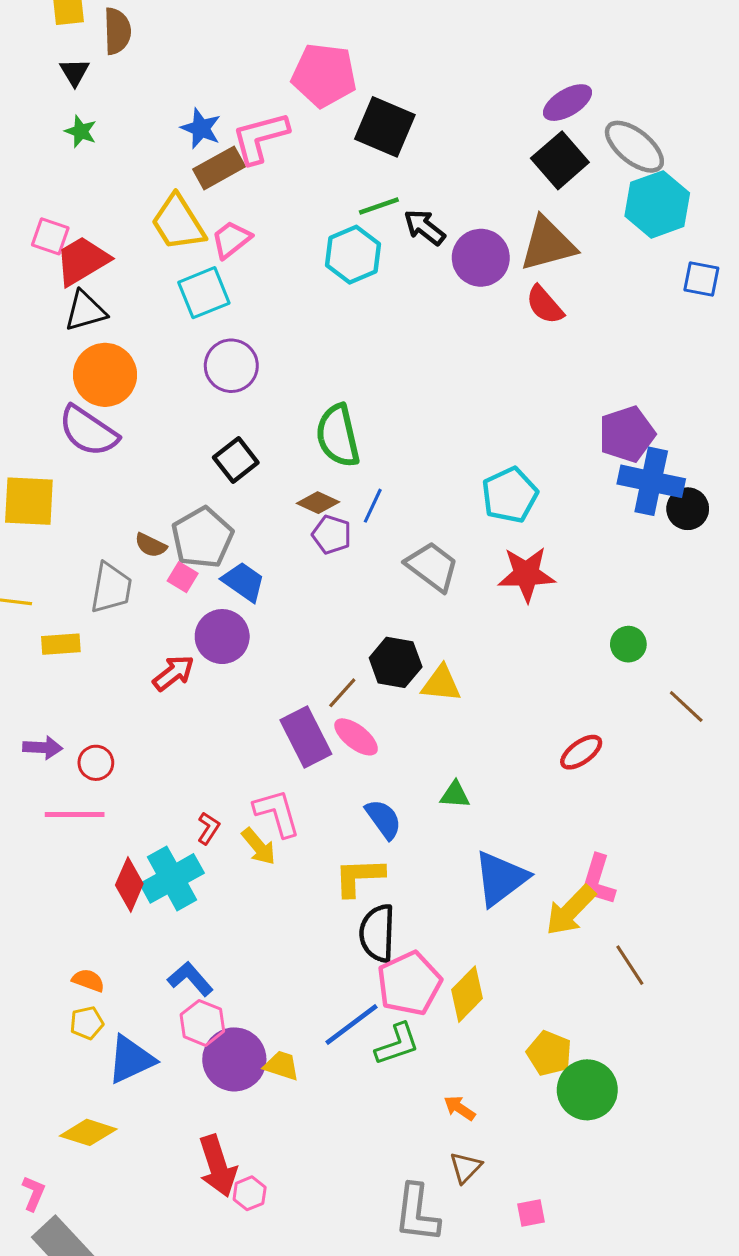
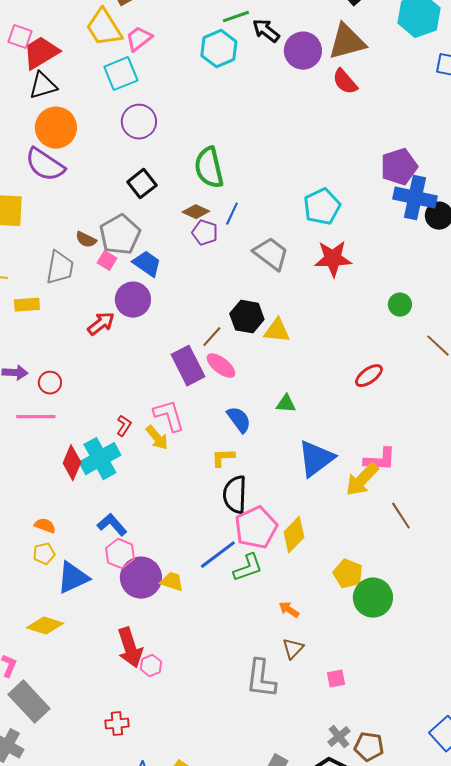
yellow L-shape: (359, 877) -> (223, 458), size x0.7
pink L-shape: (598, 880) -> (380, 460), turned -104

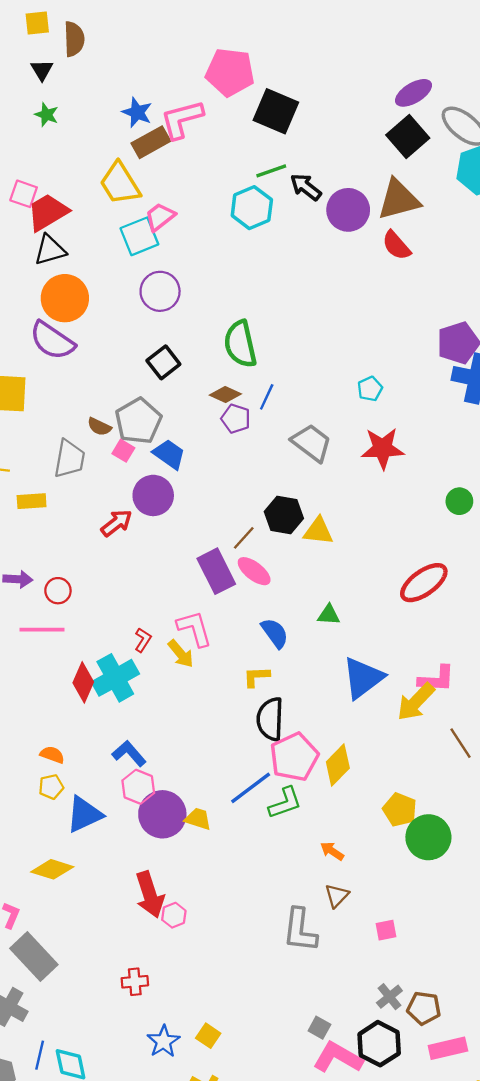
pink trapezoid: (139, 39) -> (160, 217), moved
cyan pentagon: (322, 207) -> (370, 389), size x0.6
red ellipse: (369, 376) -> (424, 583), size x1.5

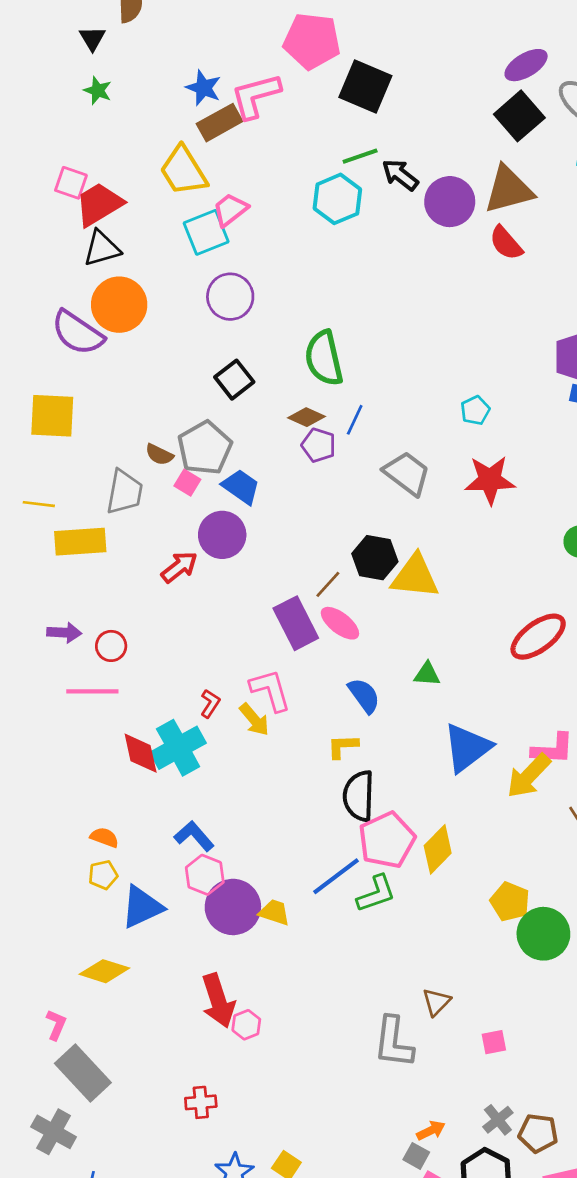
purple semicircle: (52, 341) -> (78, 333), moved
yellow rectangle: (32, 501) -> (80, 542), size x1.5
yellow triangle: (318, 531) -> (415, 576), size x1.4
red diamond: (83, 682) -> (141, 753), turned -36
orange arrow: (332, 851) -> (431, 1131), moved, turned 120

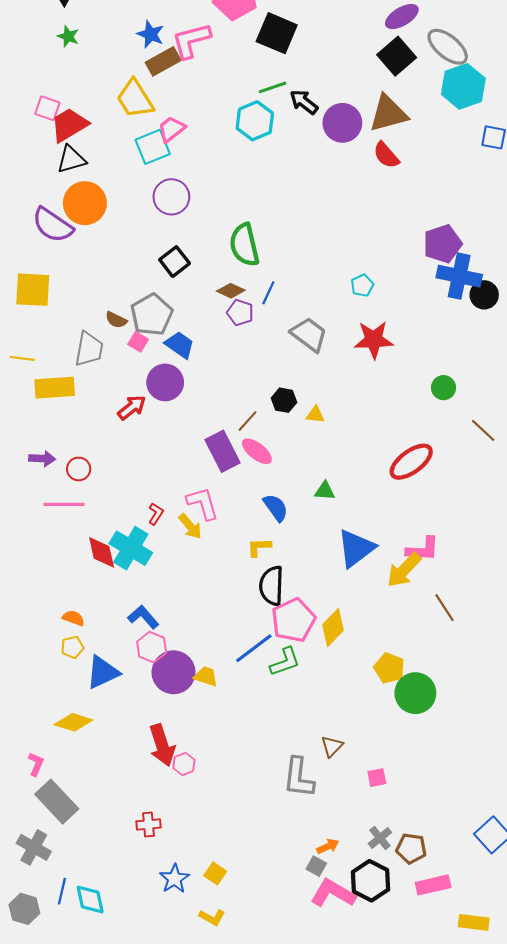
black hexagon: (375, 558) -> (284, 400), size x0.7
yellow triangle: (415, 576) -> (315, 415), size x0.5
cyan cross: (178, 748) -> (131, 548), turned -30

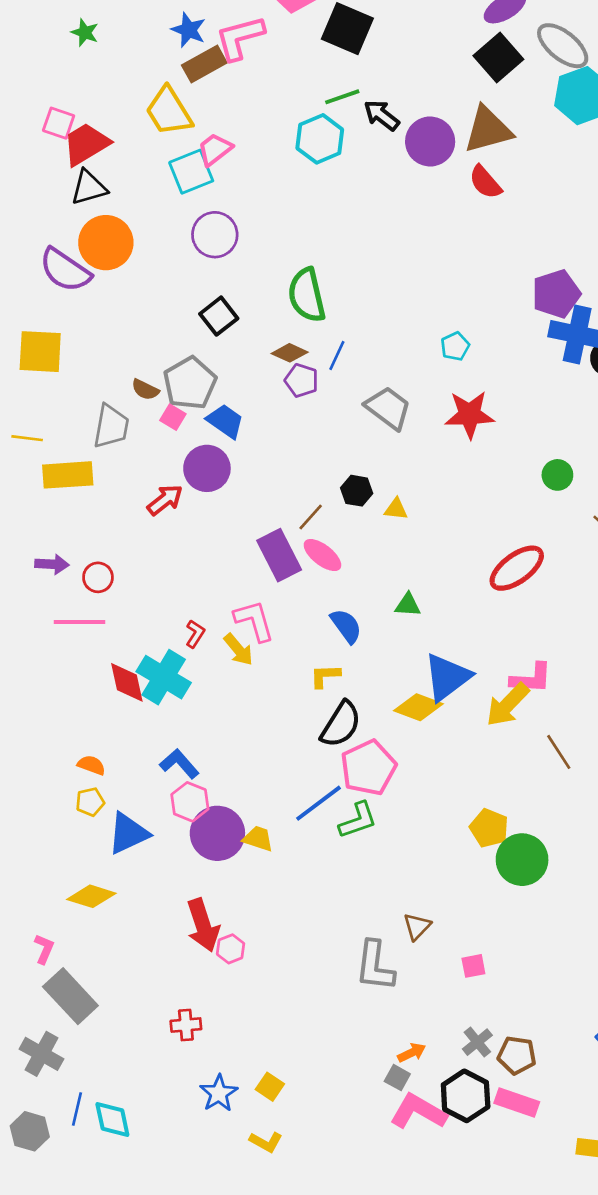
black semicircle: (271, 586) -> (341, 724), turned -150
yellow diamond: (333, 627) -> (418, 707), moved, turned 66
pink rectangle: (433, 885) -> (517, 1102), moved, turned 32

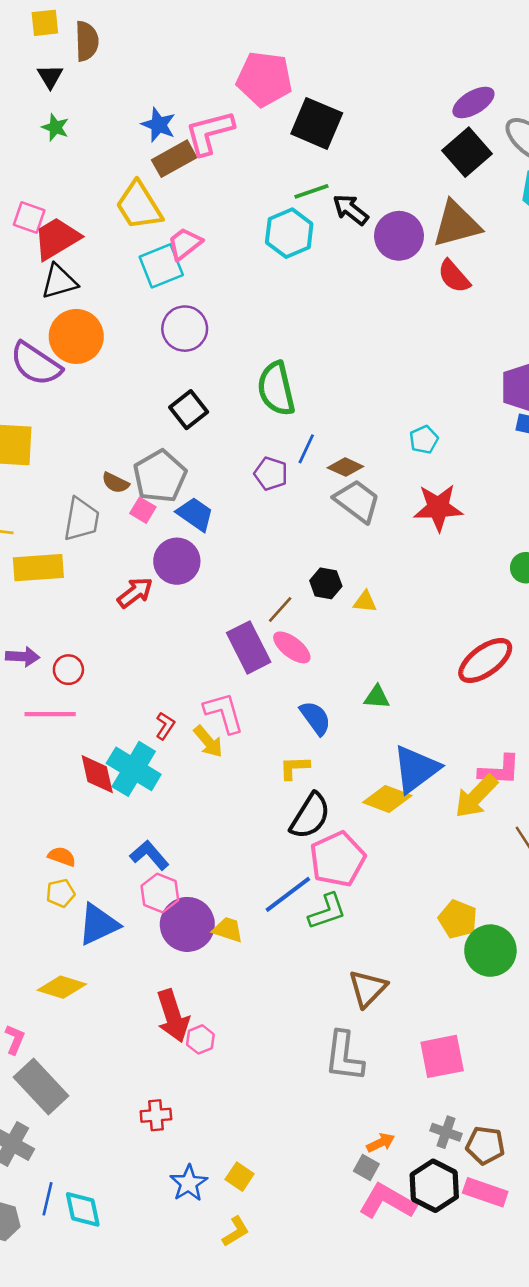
brown diamond: (290, 353) -> (345, 467), moved
brown triangle: (417, 927) -> (368, 988), moved, size x1.4
pink square: (473, 966) -> (442, 1056), size x1.8
gray cross: (477, 1042) -> (446, 1132), turned -32
yellow L-shape: (266, 1142) -> (236, 1232), turned -60

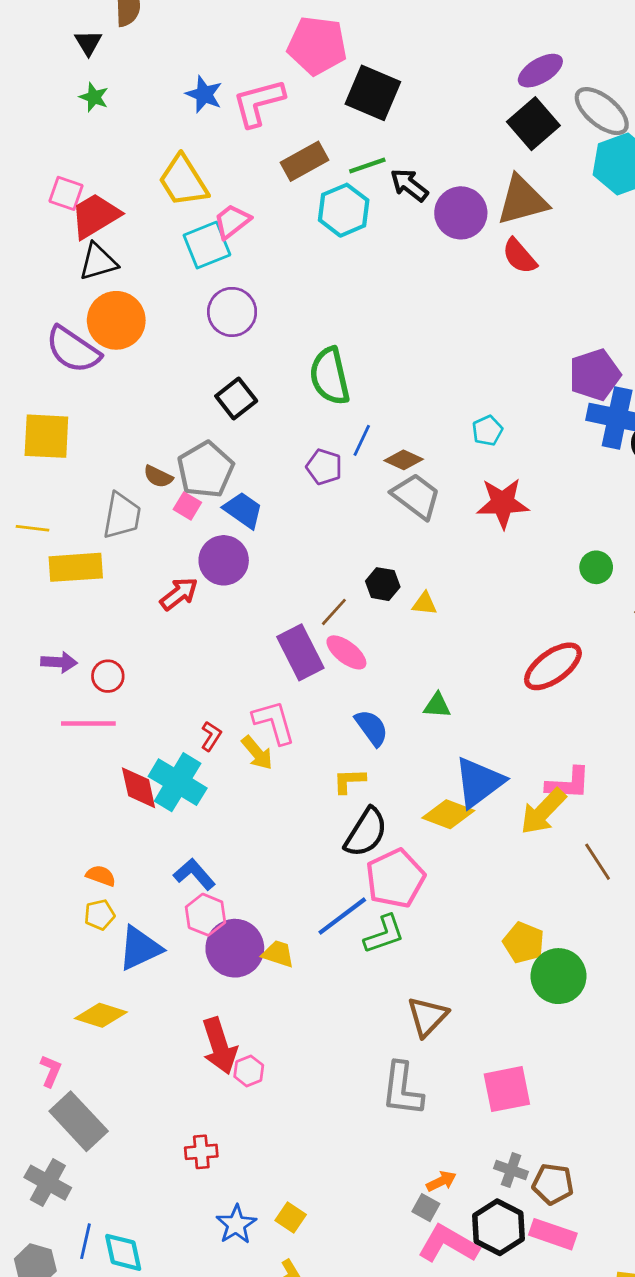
brown rectangle: (174, 159) -> (305, 161), moved

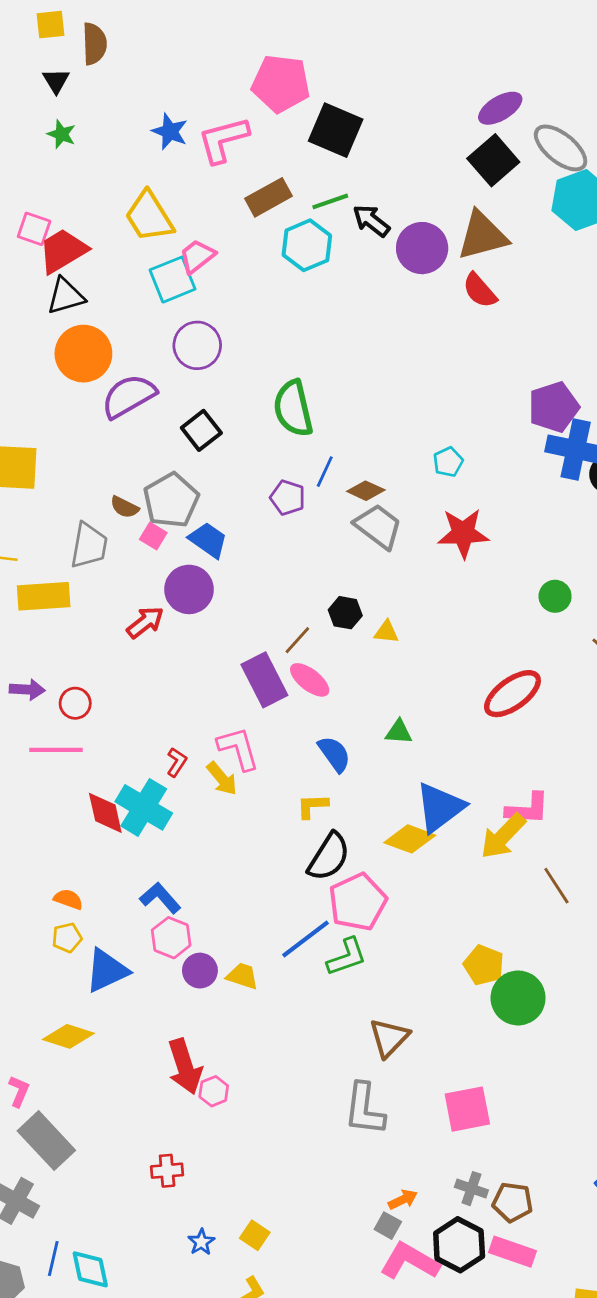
purple semicircle: (73, 350) -> (129, 396), moved, turned 116
purple circle: (235, 948) -> (200, 971), size x0.6
blue star: (236, 1224) -> (201, 1242), size x0.7

